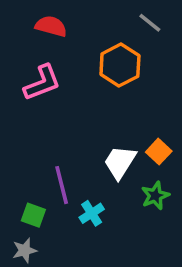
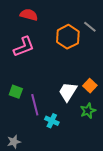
gray line: (150, 23) -> (90, 27), moved
cyan cross: (92, 213) -> (52, 121), turned -32
green square: (33, 215) -> (16, 92), moved

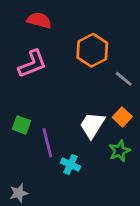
gray line: (90, 27) -> (124, 79), moved

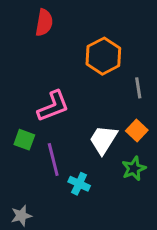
red semicircle: (39, 20) -> (44, 23), turned 85
pink L-shape: (32, 64) -> (53, 106), moved
gray line: (124, 79) -> (138, 88), turned 42

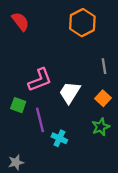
red semicircle: (44, 23) -> (20, 21), moved, turned -48
orange hexagon: (103, 56) -> (82, 23), moved
white trapezoid: (103, 140) -> (70, 92), moved

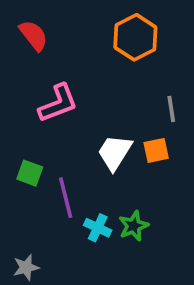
pink L-shape: (40, 80) -> (58, 103), moved
orange square: (103, 98) -> (156, 150), moved, turned 35
green star: (101, 127) -> (134, 226), moved

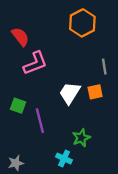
red semicircle: (34, 35) -> (20, 37), moved
cyan cross: (98, 228) -> (64, 158), moved

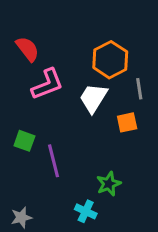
orange hexagon: (82, 23) -> (110, 60), moved
white trapezoid: (70, 93) -> (93, 98), moved

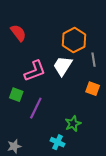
pink L-shape: (47, 84) -> (35, 71), moved
orange square: (127, 122) -> (93, 89), moved, turned 32
purple line: (54, 161) -> (36, 108), turned 40

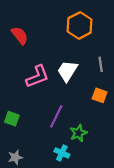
orange hexagon: (74, 40) -> (80, 25), moved
green square: (16, 95) -> (12, 119), moved
purple line: (36, 108) -> (56, 116), moved

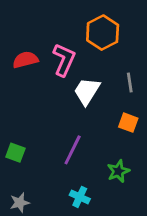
red semicircle: (20, 35) -> (25, 60), moved, turned -66
pink L-shape: (37, 76) -> (64, 60), moved, turned -45
green star: (78, 133) -> (118, 171), moved

